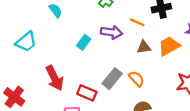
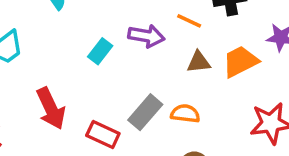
orange semicircle: (136, 79) -> (185, 114), turned -42

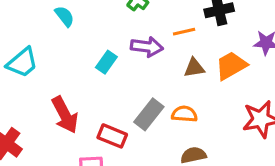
orange line: (189, 21) -> (184, 32), turned -35

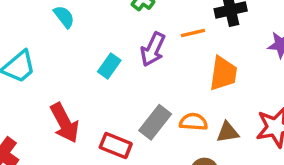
purple arrow: (147, 47) -> (153, 49), turned 108
orange trapezoid: (231, 66) -> (223, 73), moved, turned 128
brown triangle: (194, 68) -> (228, 132), moved

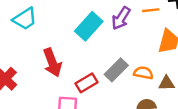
cyan rectangle: (109, 66) -> (89, 26), size x1.6
red rectangle: (116, 146) -> (86, 83), turned -60

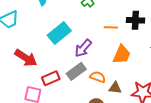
purple arrow: (121, 18) -> (83, 48), moved
red arrow: (52, 63) -> (26, 58), turned -45

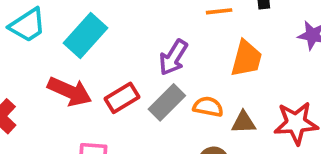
cyan rectangle: (59, 33) -> (85, 35), moved
red rectangle: (51, 78) -> (122, 98), moved

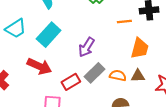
purple arrow: (173, 57) -> (87, 47), moved
red rectangle: (122, 98) -> (71, 82), moved
brown triangle: (244, 122) -> (138, 76), moved

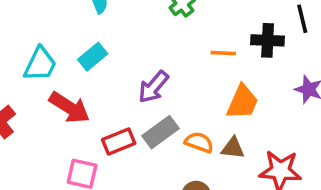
cyan trapezoid: (16, 29) -> (40, 64), moved, turned -40
cyan rectangle: (49, 35) -> (93, 57), size x0.7

